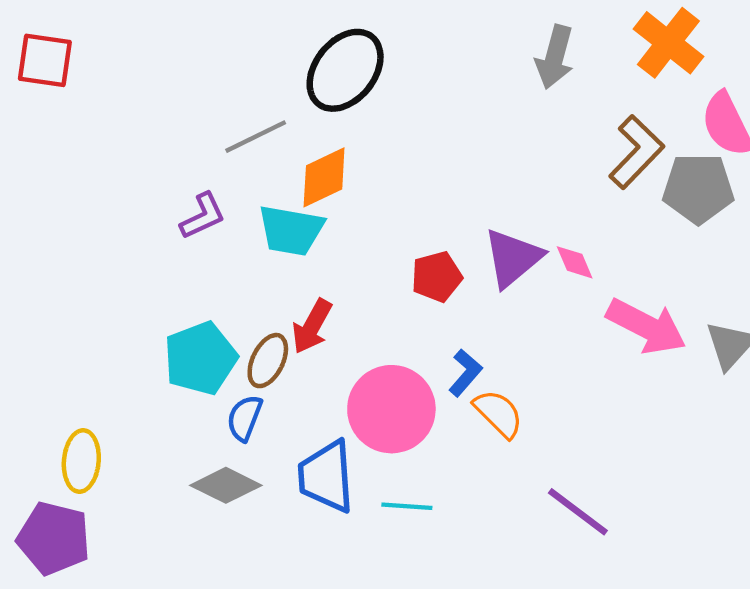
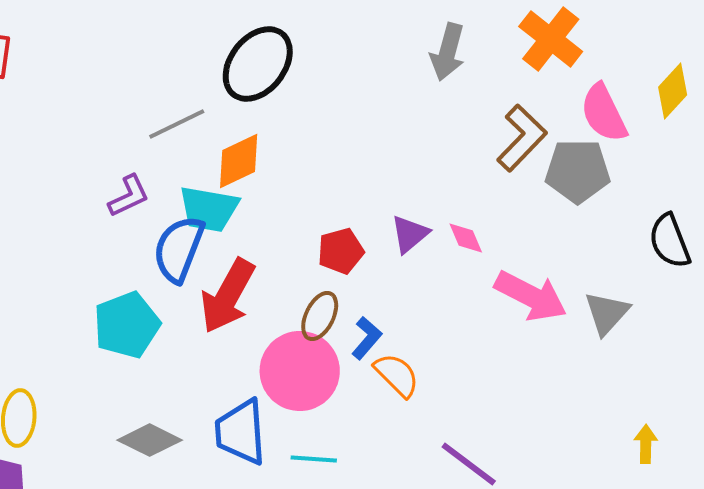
purple triangle: (513, 258) -> (410, 234), size x0.7
red arrow: (312, 326) -> (228, 296), size x1.5
brown ellipse: (268, 361) -> (320, 316), moved
blue semicircle: (245, 418) -> (179, 249), moved, size x1.6

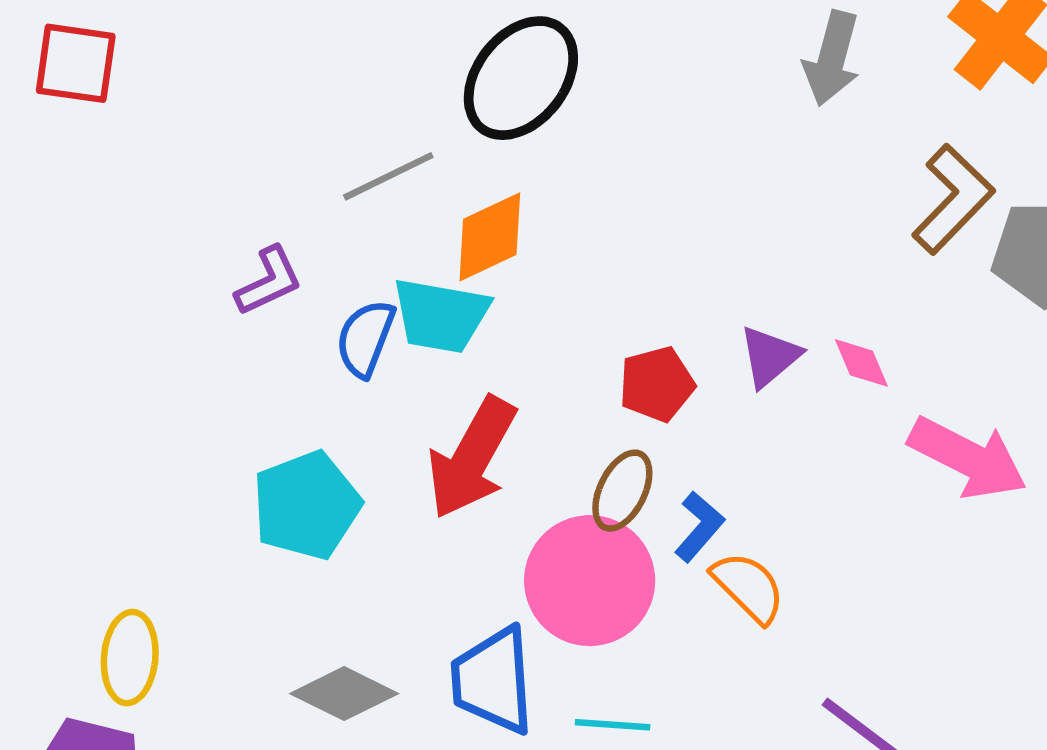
purple L-shape: (129, 196) -> (269, 281), moved
blue semicircle: (179, 249) -> (365, 338), moved, size x0.7

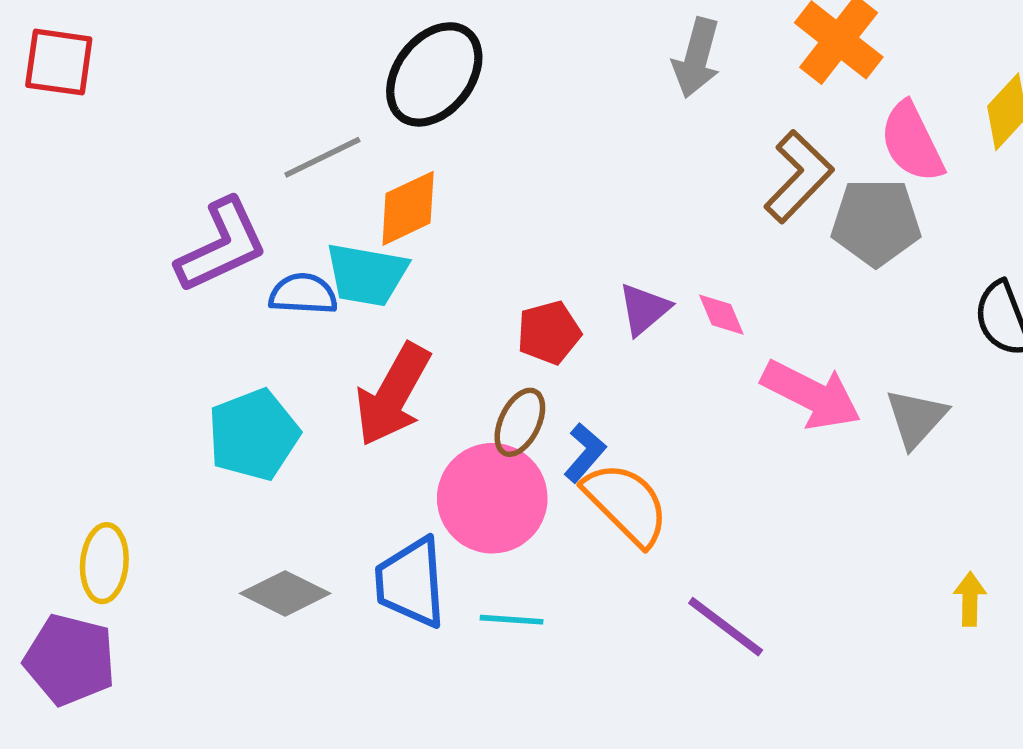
purple L-shape: (269, 281) -> (222, 246), size x1.6
blue semicircle: (365, 338) -> (303, 294), turned 72
orange semicircle: (748, 587) -> (626, 504), size x1.4

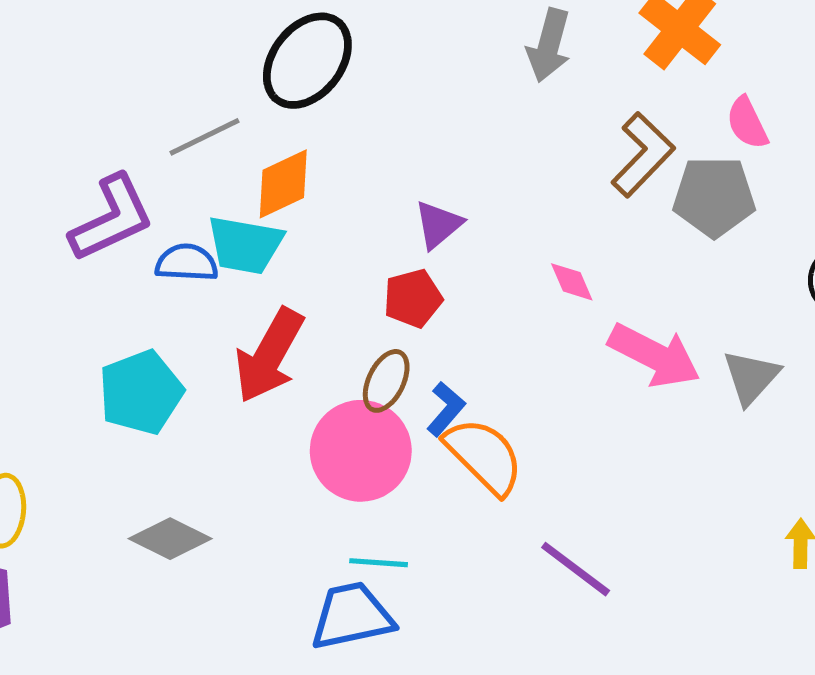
pink semicircle: (912, 142) -> (747, 123), size x0.7
purple triangle: (644, 309) -> (438, 225), moved
blue trapezoid: (411, 582) -> (352, 616), moved, turned 82

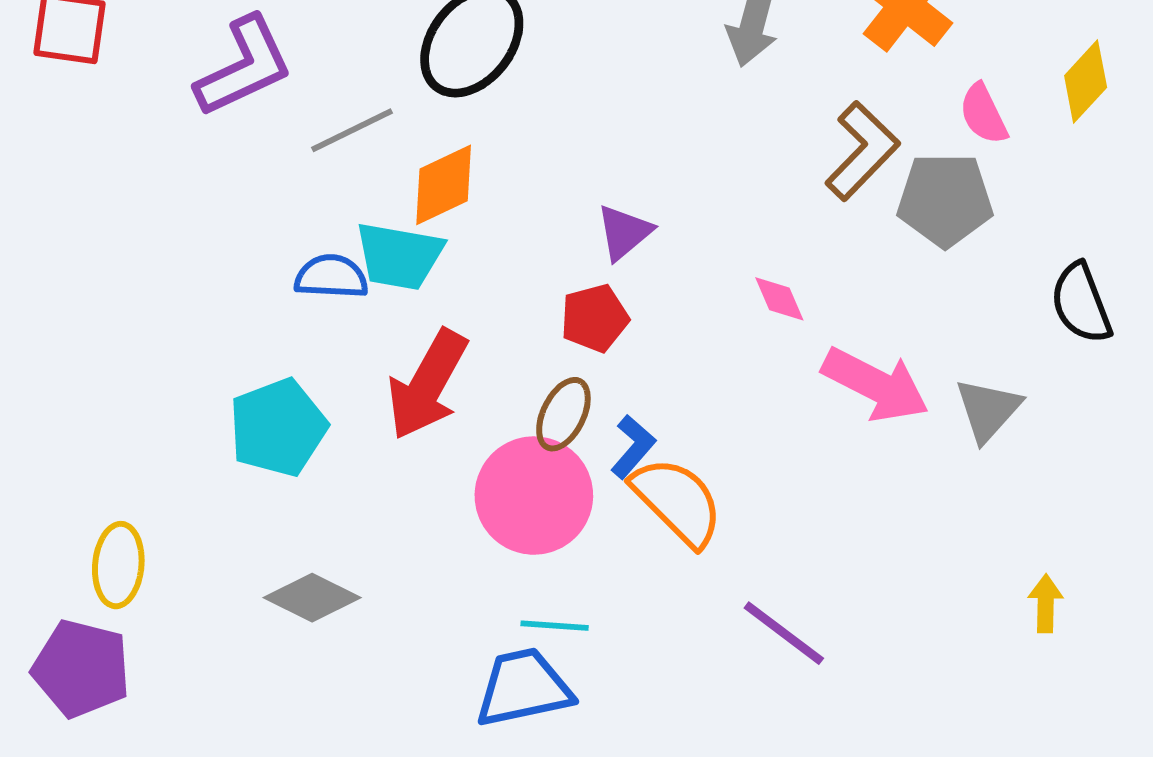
purple L-shape: (112, 218) -> (244, 67), moved

